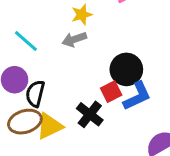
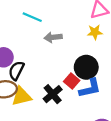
yellow star: (82, 15) -> (95, 32), moved
cyan line: (26, 41) -> (32, 17), moved, turned -30
red square: (111, 92) -> (72, 81), turned -35

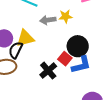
yellow star: (95, 32) -> (66, 16), moved
yellow triangle: (22, 96) -> (25, 38), moved

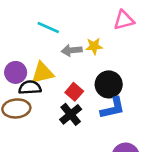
black semicircle: (16, 50) -> (30, 87), turned 60
red square: (65, 59) -> (74, 92), moved

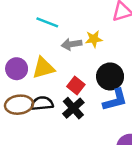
black semicircle: (30, 87) -> (42, 103), moved

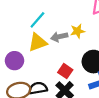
cyan line: (47, 22) -> (37, 20), turned -66
yellow triangle: (43, 68) -> (38, 42), moved

